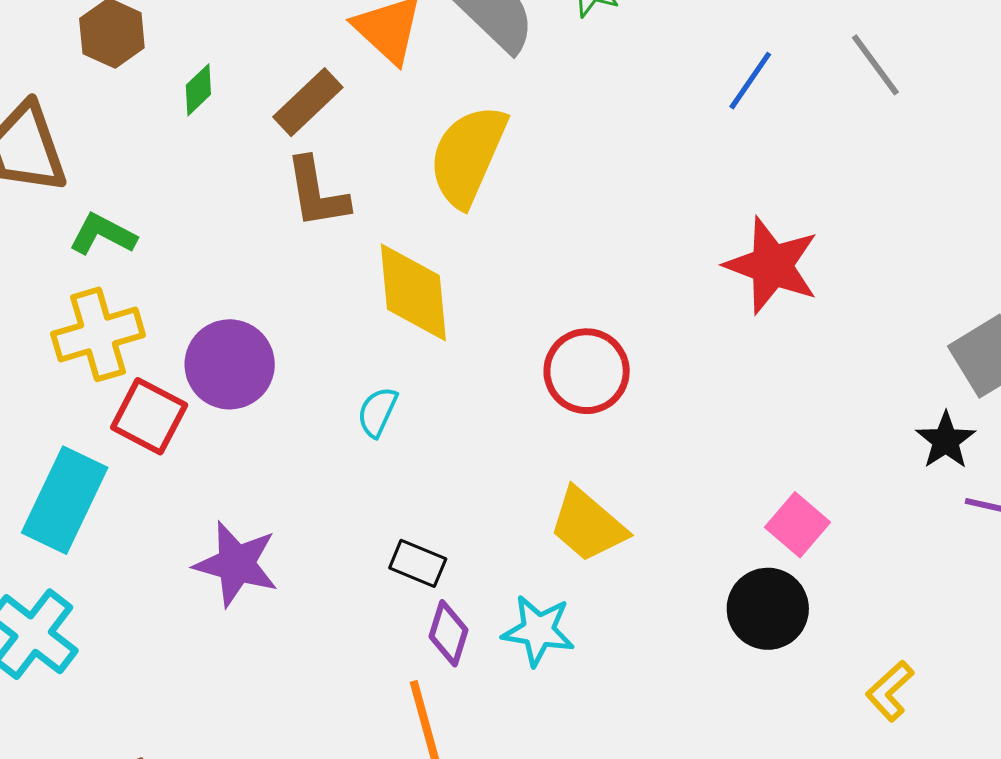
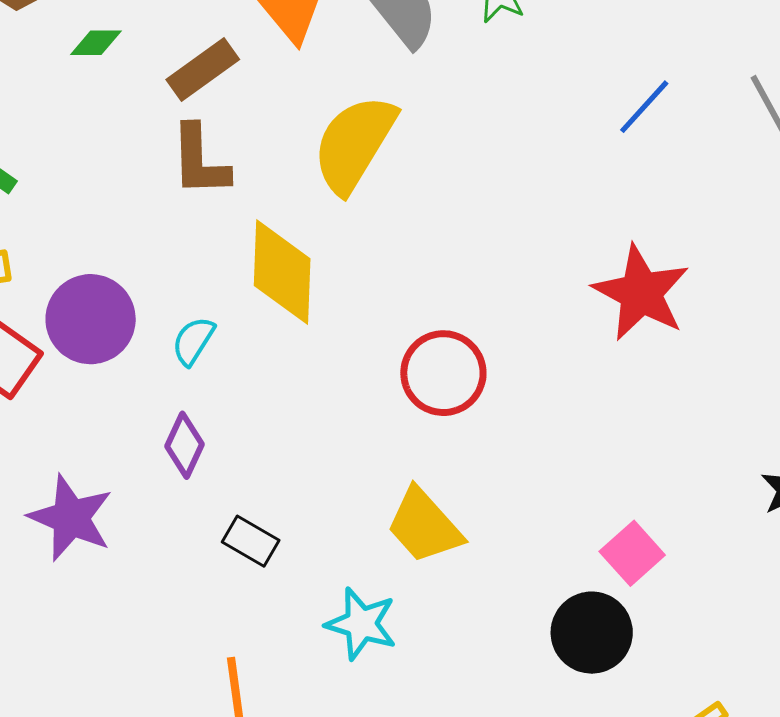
green diamond: (198, 90) -> (96, 43), turned 36
cyan semicircle: (377, 412) -> (193, 341), moved
purple diamond: (448, 633) -> (185, 445), moved

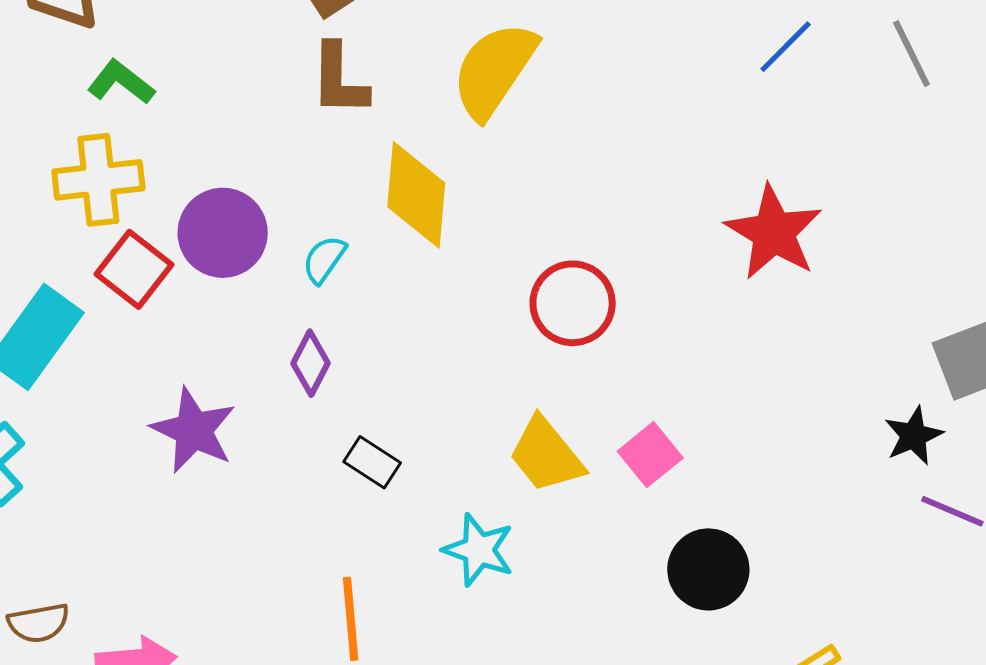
pink square: (632, 553) -> (650, 455), moved

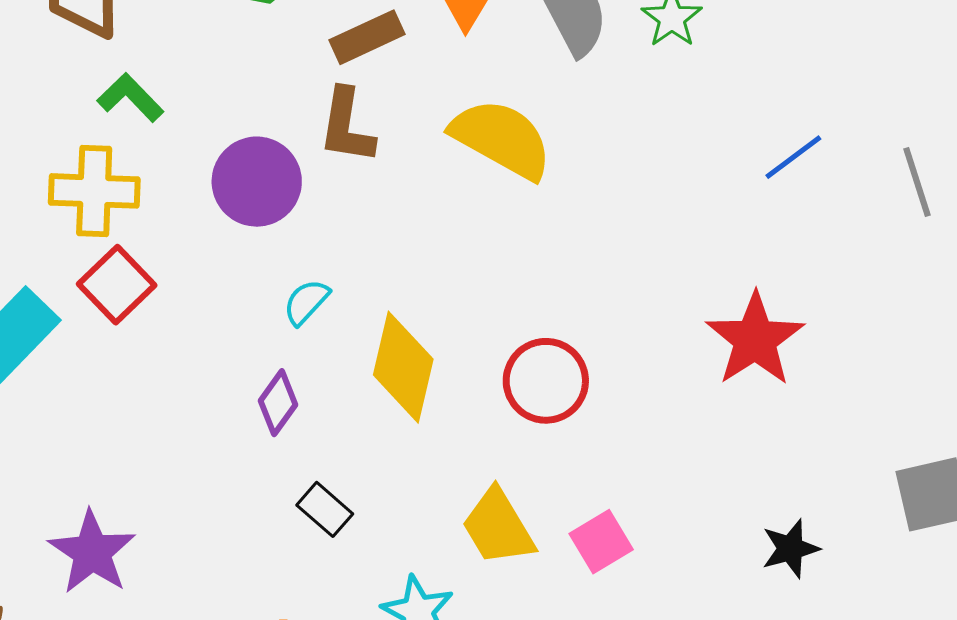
yellow semicircle: (494, 70) -> (502, 139), turned 77
yellow diamond: (416, 195) -> (403, 367), moved
purple circle: (223, 233) -> (257, 182), moved
purple star: (194, 430) -> (92, 552), moved
black star: (914, 436) -> (790, 549), moved

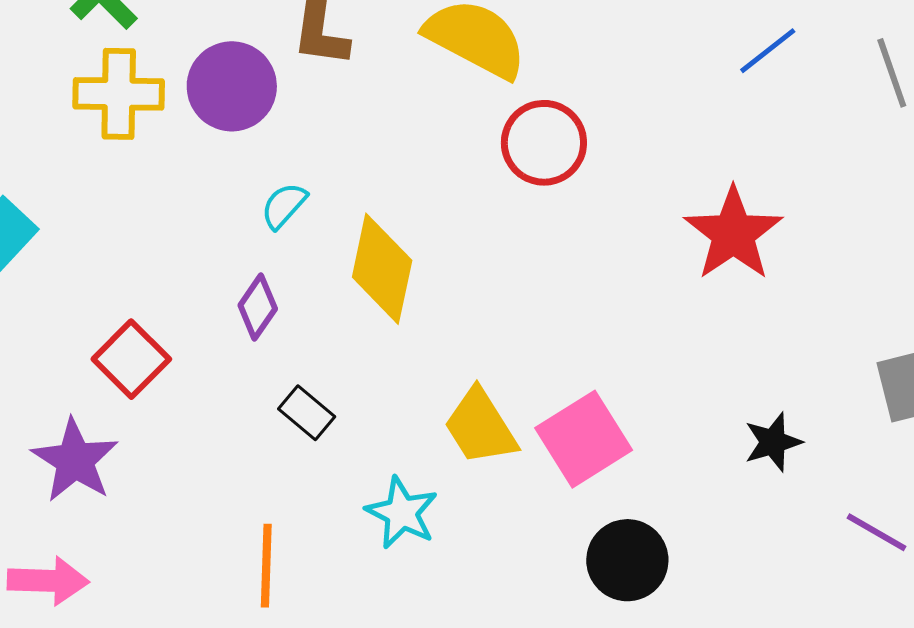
yellow cross: (94, 191) -> (119, 94), moved
red square: (117, 285) -> (131, 359), moved
red circle: (546, 381) -> (544, 143), moved
pink square: (601, 542) -> (584, 439), size x1.5

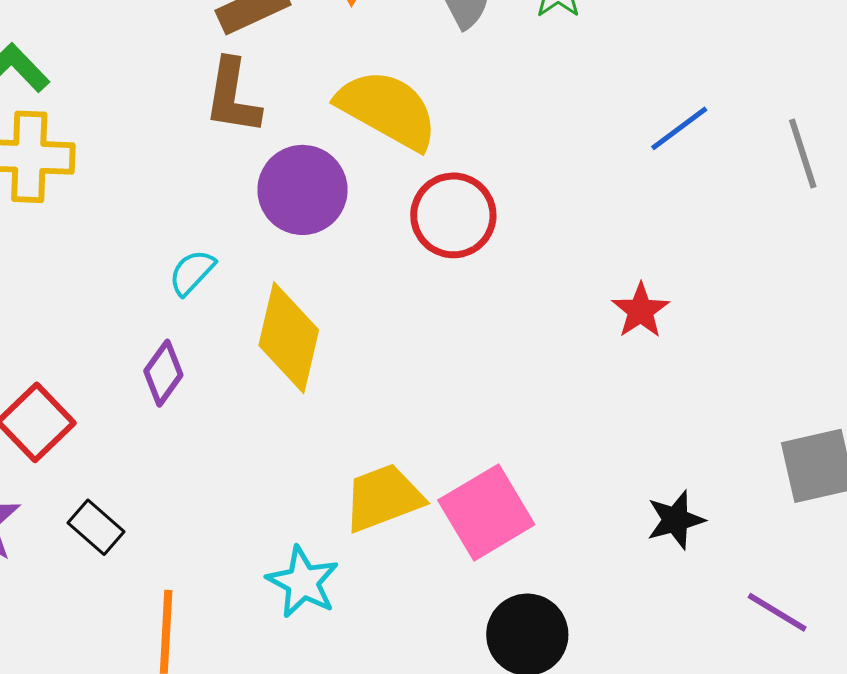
purple circle: (232, 86) -> (302, 190), moved
red star: (733, 234) -> (641, 311), size x0.6
black rectangle: (307, 413) -> (96, 527), moved
yellow trapezoid: (480, 427) -> (383, 498), turned 100

